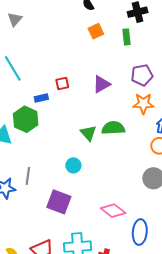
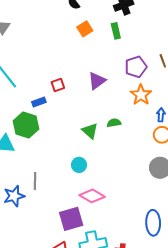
orange star: (143, 104) -> (141, 95), turned -30
green semicircle: (113, 128) -> (114, 123), size x0.6
purple square: (59, 202) -> (71, 219), moved, turned -30
pink diamond: (113, 211) -> (92, 196), moved

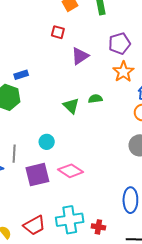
red square: (58, 85) -> (58, 32), moved, turned 32
cyan circle: (79, 165) -> (47, 142), moved
purple square: (71, 219) -> (37, 175), moved

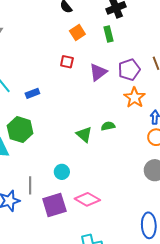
purple triangle: (80, 56) -> (98, 72), moved
blue rectangle: (21, 75) -> (32, 93), moved

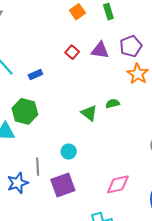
red square: (67, 62) -> (72, 52), moved, turned 32
purple triangle: (98, 72) -> (100, 50), turned 48
pink diamond: (87, 199) -> (118, 184), moved, turned -40

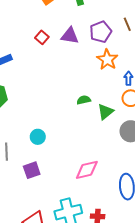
green semicircle: (113, 104) -> (84, 100), moved
green triangle: (89, 113) -> (105, 112), moved, turned 42
purple square: (63, 185) -> (32, 170), size x0.7

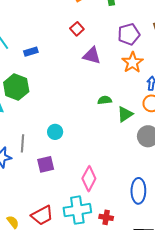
purple triangle: (70, 36) -> (92, 56), moved
red square: (42, 37) -> (77, 29), moved
pink diamond: (87, 170) -> (89, 179), moved, turned -55

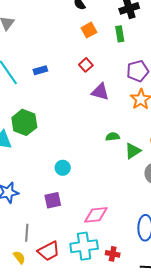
blue rectangle: (31, 52) -> (40, 70), moved
gray line: (23, 143) -> (27, 233), moved
pink diamond: (89, 179) -> (96, 215), turned 55

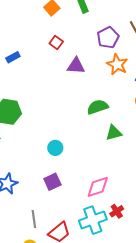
green semicircle: (113, 137) -> (98, 107), size x1.5
green triangle: (133, 151) -> (114, 133), moved, turned 30
red cross: (113, 254) -> (117, 211), moved, turned -32

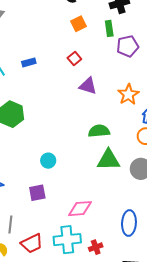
purple pentagon: (108, 38) -> (128, 46), moved
green triangle: (114, 133) -> (108, 160), size x1.4
red cross: (117, 211) -> (96, 247), moved

